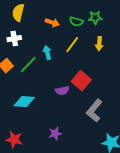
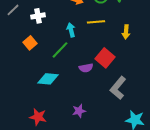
yellow arrow: (99, 44) -> (126, 32), moved
yellow line: (72, 45) -> (96, 22), turned 48
green line: (28, 65) -> (60, 50), moved

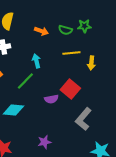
yellow line: (96, 22) -> (71, 53), moved

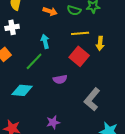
red square: (70, 89) -> (79, 56), moved

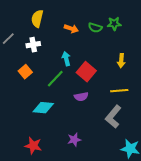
yellow line: (80, 33) -> (119, 91), moved
red square: (79, 56) -> (86, 72), moved

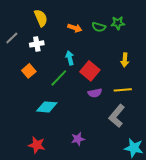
yellow semicircle: (37, 19) -> (41, 18), turned 144
purple semicircle: (81, 97) -> (95, 93), moved

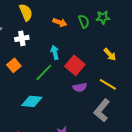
green semicircle: (99, 27) -> (84, 21), turned -128
yellow arrow: (125, 60) -> (110, 54), turned -48
yellow line: (123, 90) -> (108, 84), turned 36

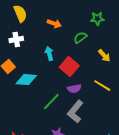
green semicircle: (84, 21) -> (80, 38), moved, turned -104
green line: (44, 72) -> (51, 102), moved
cyan diamond: (32, 101) -> (26, 80), moved
gray L-shape: (102, 110) -> (75, 112), moved

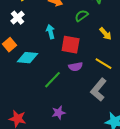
white cross: (16, 40) -> (18, 18), turned -32
red square: (69, 67) -> (71, 45), turned -30
gray L-shape: (75, 112) -> (99, 90), moved

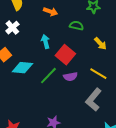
green semicircle: (82, 16) -> (76, 26), turned 48
red square: (71, 45) -> (65, 55), turned 30
green line: (53, 80) -> (48, 76), moved

